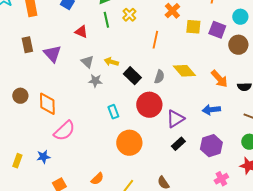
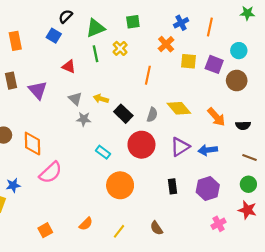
cyan rectangle: (113, 112) -> (103, 152), turned -32
purple triangle: (175, 119) -> (180, 147), moved
black rectangle: (178, 144) -> (172, 186), turned -56
blue star: (43, 157) -> (13, 185), moved

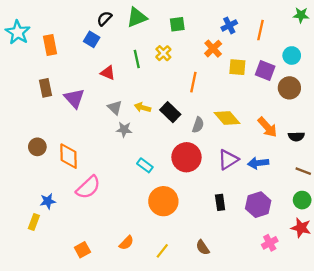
green triangle: (95, 28) -> (137, 17), moved
black rectangle: (123, 114) -> (170, 112), moved

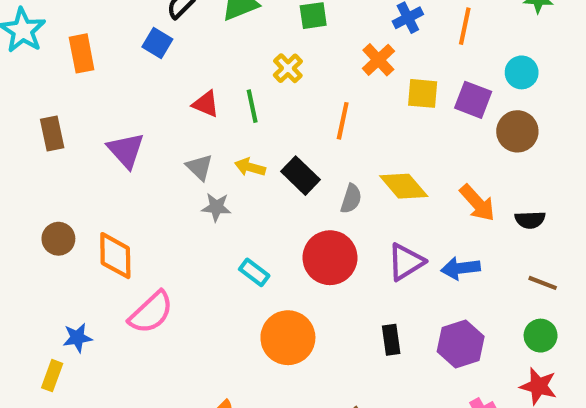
green line: (137, 59) -> (252, 106), moved
red triangle: (108, 73) -> (206, 104), moved
brown rectangle: (45, 88) -> (52, 133), moved

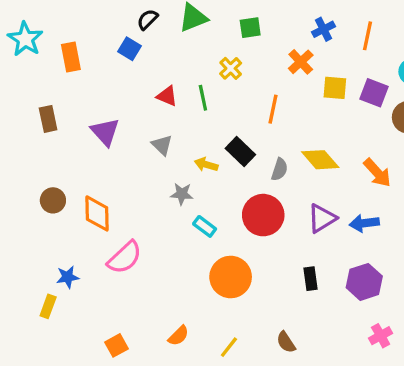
yellow arrow: (250, 167) -> (206, 165), moved
gray star: (216, 207) -> (182, 194), moved

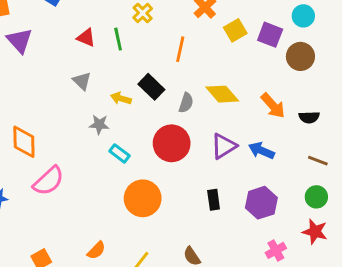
yellow square: (335, 88) -> (235, 30), turned -35
purple triangle: (105, 132) -> (20, 41), moved
blue arrow: (364, 223) -> (261, 151), turned 30

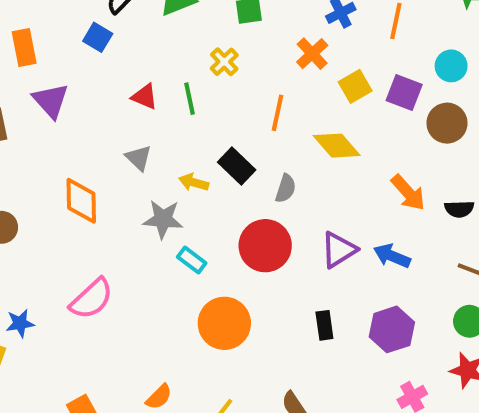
yellow diamond: (222, 94) -> (337, 146), moved
gray star: (99, 124) -> (163, 219), size x1.4
orange diamond: (24, 142) -> (81, 201), moved

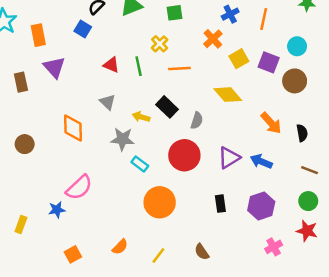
orange line: (277, 113) -> (179, 69), moved, turned 75
black semicircle: (459, 209) -> (302, 133), turned -98
blue star: (20, 323) -> (57, 210), moved

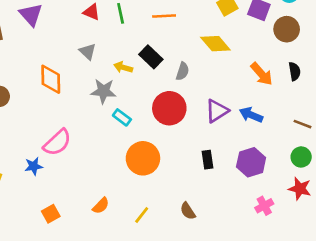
black semicircle: (302, 133) -> (295, 71), moved

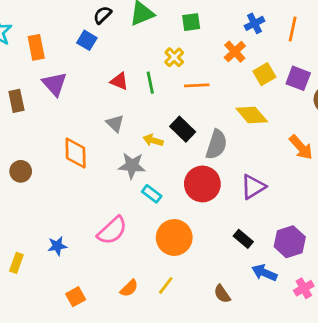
gray semicircle: (182, 71) -> (216, 145), size x1.5
blue arrow: (251, 115) -> (264, 273), moved
pink semicircle: (57, 142) -> (112, 230), moved
black rectangle: (208, 160) -> (243, 239), turned -42
yellow line: (142, 215) -> (166, 285), moved

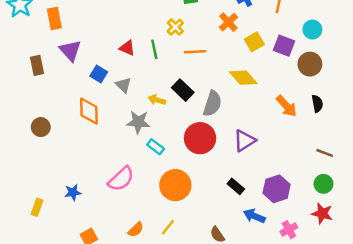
blue square: (87, 40) -> (99, 74), moved

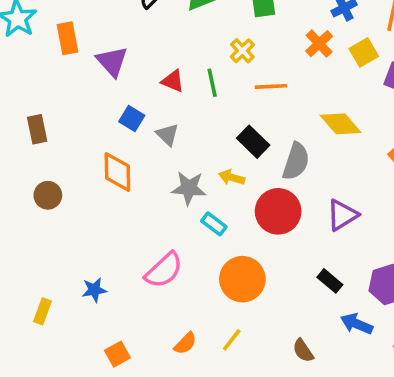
yellow square: (254, 42) -> (364, 52), moved
purple triangle: (70, 51) -> (112, 61), moved
brown rectangle: (37, 65) -> (37, 129), moved
yellow arrow: (157, 100) -> (232, 177), moved

